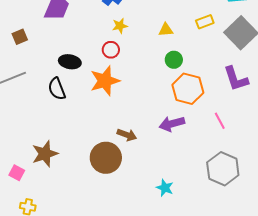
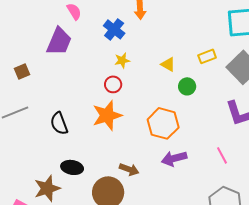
yellow triangle: (166, 30) -> (168, 64), turned 35
green circle: (174, 60) -> (187, 86), moved
black ellipse: (70, 62) -> (72, 167), moved
orange hexagon: (188, 89) -> (163, 123), moved

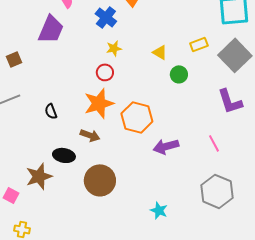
black semicircle: (59, 123) -> (51, 111), size x0.7
orange hexagon: (163, 123) -> (137, 117), moved
brown arrow: (129, 169) -> (90, 135), moved

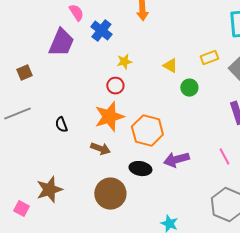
blue cross: (106, 17) -> (101, 31), moved
black ellipse: (64, 155) -> (140, 169), moved

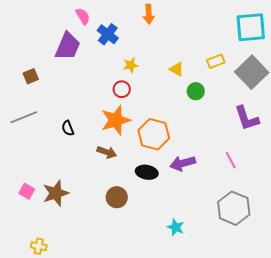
brown circle: (110, 194) -> (117, 197), size x0.7
pink square: (21, 209) -> (27, 191), moved

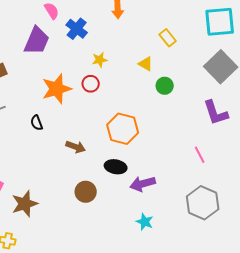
yellow rectangle: (216, 61) -> (168, 38), moved, turned 72
orange star: (116, 120) -> (57, 89), moved
purple arrow: (183, 163) -> (143, 184), moved
brown star: (56, 193) -> (25, 204), moved

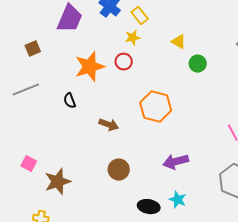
yellow rectangle: (168, 38) -> (140, 16), moved
black ellipse: (116, 167) -> (149, 207), moved

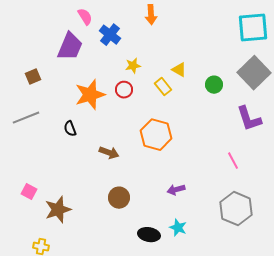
yellow rectangle: (140, 16) -> (163, 87), moved
green circle: (198, 64) -> (214, 85), moved
purple arrow: (176, 162) -> (176, 190), size x0.7

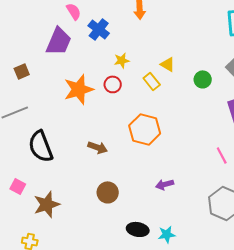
black semicircle: (70, 129) -> (41, 146), moved, size x2.0
cyan star: (178, 228) -> (167, 234), moved, turned -30

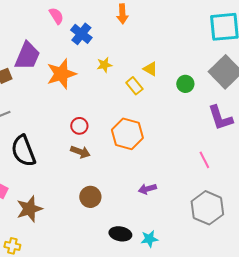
purple trapezoid: (59, 41) -> (27, 56), moved
red circle: (113, 84) -> (79, 126), moved
orange star: (79, 89) -> (61, 74), moved

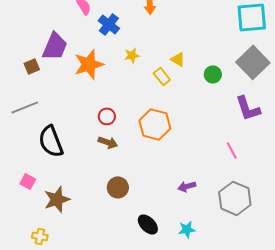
purple arrow: (147, 189) -> (187, 186), moved
black ellipse: (120, 234) -> (148, 224), turned 35
cyan star: (149, 239) -> (187, 229), moved

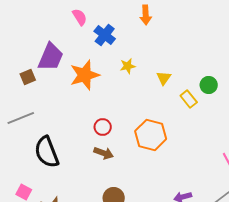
yellow triangle: (178, 59) -> (164, 78), moved, turned 35
yellow rectangle: (162, 76) -> (189, 99), moved

